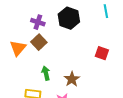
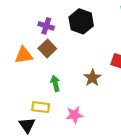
orange triangle: (18, 48) -> (24, 55), turned 42
brown star: (72, 79) -> (92, 78), moved

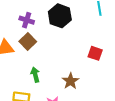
brown star: (92, 78) -> (71, 81), moved

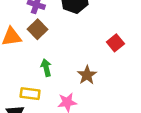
red square: (95, 53) -> (115, 43), turned 32

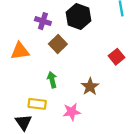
brown square: (37, 29) -> (58, 44), moved

